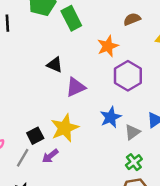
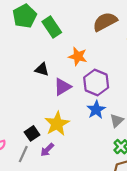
brown semicircle: (132, 19) -> (105, 22), size x1.6
orange star: (108, 46) -> (78, 56), moved, turned -30
purple hexagon: (128, 76) -> (96, 83), moved

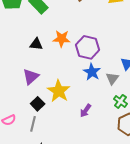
orange star: (78, 56) -> (62, 39), moved
purple triangle: (62, 87) -> (31, 77), moved
purple arrow: (47, 150) -> (85, 111), moved

